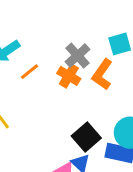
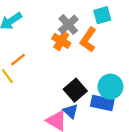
orange line: (30, 72) -> (18, 60), moved

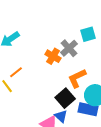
gray cross: (68, 25) -> (69, 48), moved
orange L-shape: (88, 40) -> (77, 78), moved, turned 30

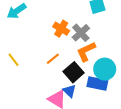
gray cross: (69, 48) -> (81, 33), moved
orange line: (16, 72) -> (53, 59), moved

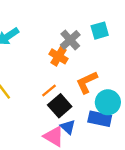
gray cross: (81, 33) -> (70, 40), moved
black square: (74, 72) -> (60, 106), moved

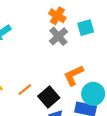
orange cross: (58, 56) -> (57, 16), moved
orange line: (49, 91) -> (25, 89), moved

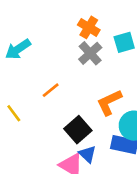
orange line: (25, 89) -> (51, 90), moved

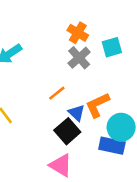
orange line: (51, 90) -> (57, 93), moved
blue triangle: (87, 154) -> (76, 113), moved

